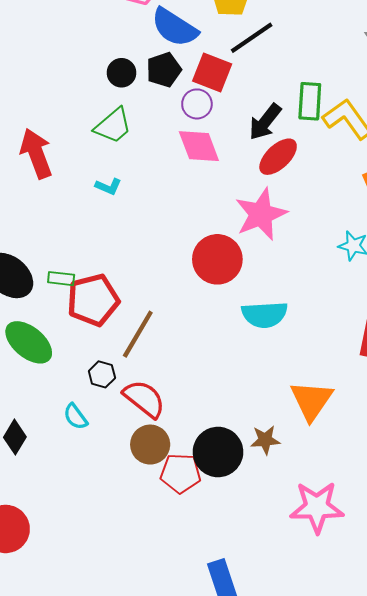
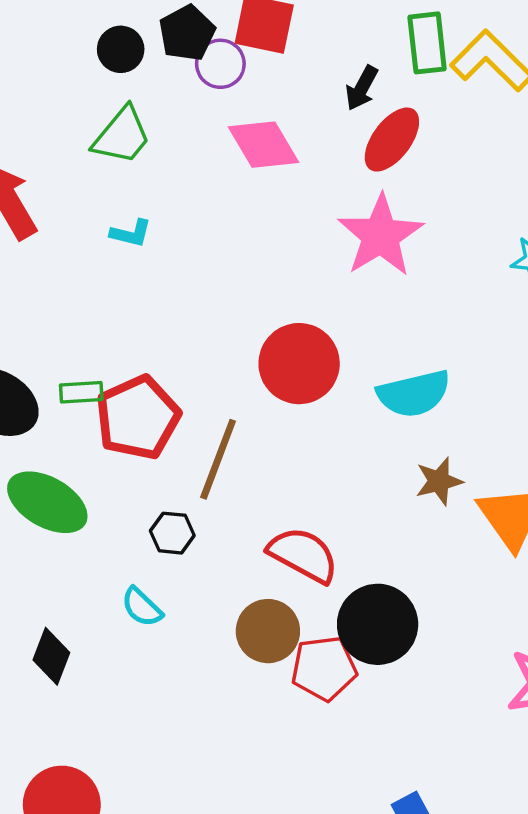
purple circle: (197, 104) -> (220, 64), moved
black arrow: (265, 122) -> (362, 88), size x0.7
red circle: (217, 259) -> (299, 364), moved
red semicircle: (144, 399) -> (303, 555), moved
brown star: (265, 440) -> (439, 481), moved

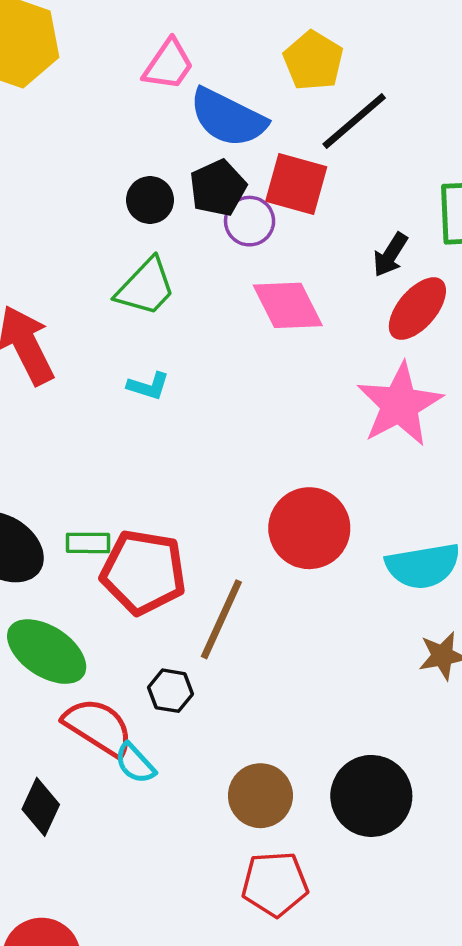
red pentagon: (138, 418) -> (143, 572), turned 30
red semicircle: (303, 555) -> (98, 727), moved
red pentagon: (324, 668) -> (275, 884), moved

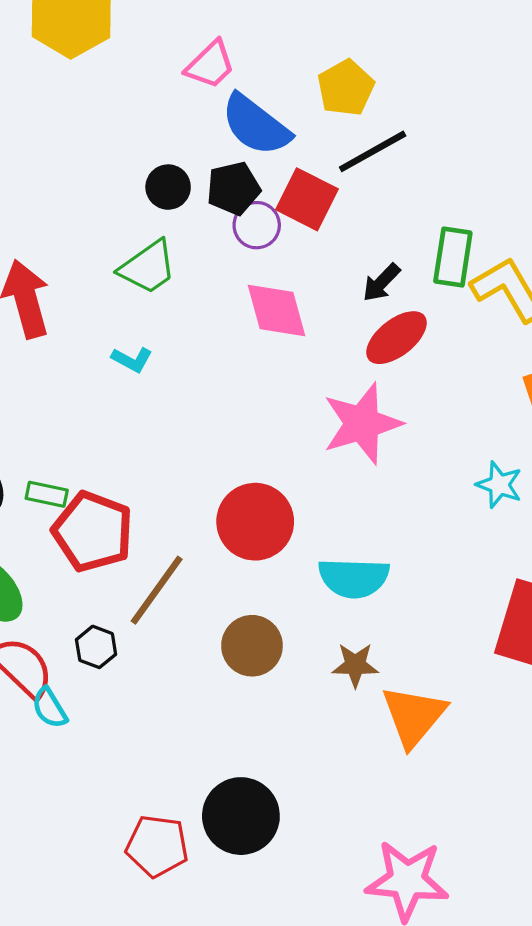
brown circle: (260, 796) -> (252, 646), moved
black circle: (371, 796) -> (241, 816), moved

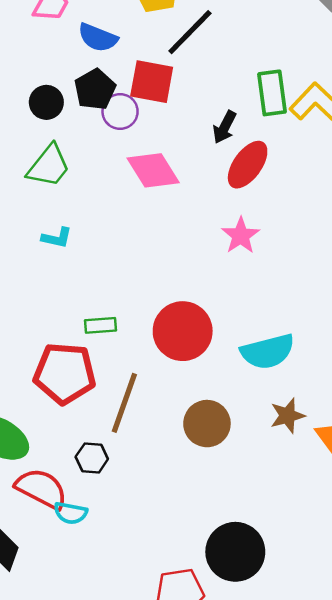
blue semicircle: (256, 125) -> (98, 38), size x0.7
pink star: (362, 424) -> (241, 236), size x0.6
green rectangle: (47, 494) -> (101, 325), moved
cyan semicircle: (50, 708) -> (71, 513), turned -32

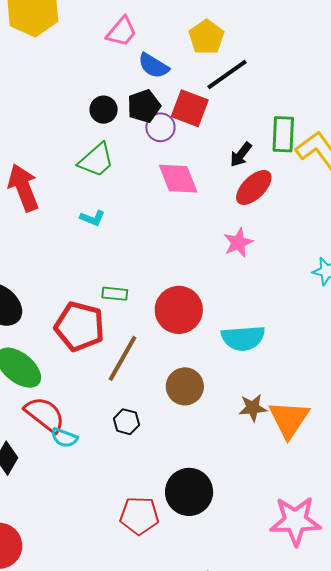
brown star: (287, 416) -> (253, 408), moved
black hexagon: (92, 458) -> (126, 422), moved

